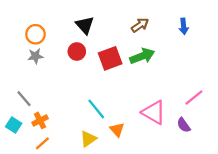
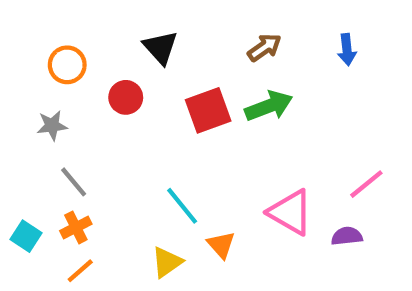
red circle: (77, 52) -> (126, 97), moved
gray star: (35, 56) -> (52, 126), moved
gray line: (24, 99) -> (74, 182), moved
purple semicircle: (184, 125) -> (347, 236), turned 119

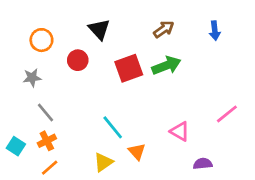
pink triangle: (290, 212) -> (180, 131), size x0.7
purple semicircle: (347, 236) -> (203, 164), moved

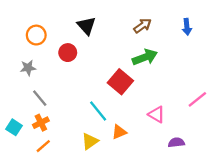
red square: (129, 68) -> (120, 82), moved, turned -30
orange triangle: (137, 152) -> (119, 132), turned 49

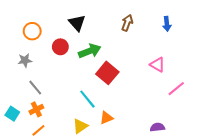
brown arrow: (143, 26) -> (127, 23), turned -35
green arrow: (145, 57) -> (90, 51), moved
pink triangle: (157, 114) -> (157, 65), moved

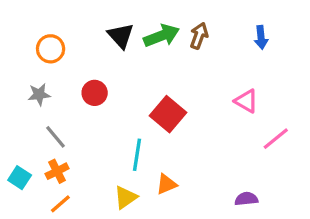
red circle: (60, 47) -> (95, 93), moved
green arrow: (90, 51) -> (161, 36), moved
cyan line: (87, 99) -> (137, 155), turned 48

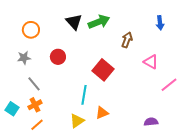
brown arrow: (199, 36) -> (127, 40), moved

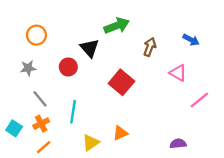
black triangle: (74, 22) -> (90, 48), moved
blue arrow: (160, 23) -> (191, 40), moved, turned -56
cyan line: (84, 95) -> (73, 112), moved

